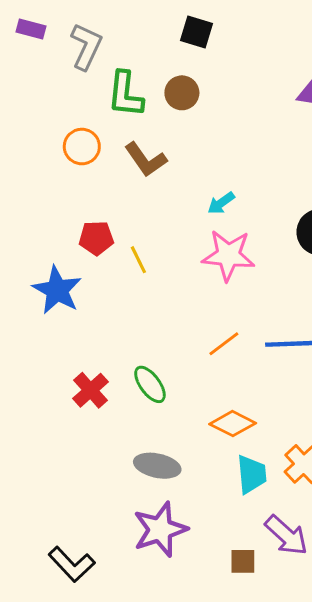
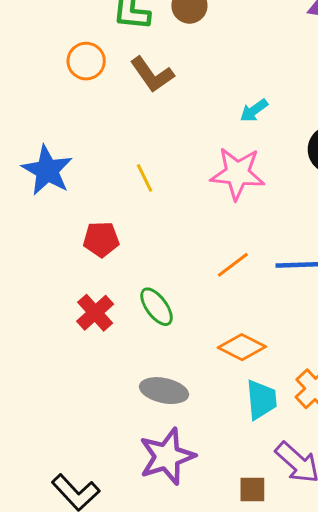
cyan arrow: (221, 203) -> (254, 110), moved
red pentagon: (96, 238) -> (101, 239), moved
blue star: (57, 290) -> (47, 170), moved

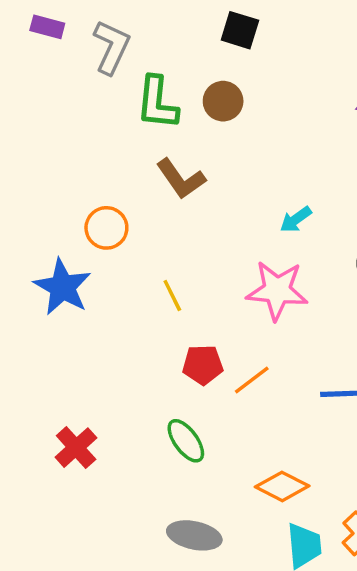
orange circle: (86, 61) -> (106, 228), moved
red pentagon: (101, 239) -> (203, 365), moved
orange line: (233, 265) -> (252, 380), moved
red cross: (95, 313) -> (76, 448), moved

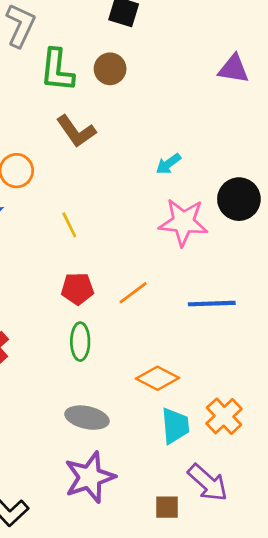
pink star: (277, 290) -> (183, 222), moved
red pentagon: (203, 365) -> (77, 289), moved
green ellipse: (186, 441) -> (80, 342), turned 36

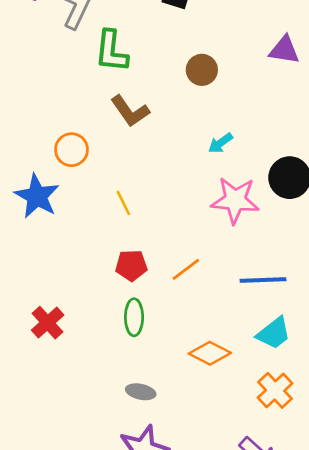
brown circle: (110, 69) -> (202, 70), moved
gray ellipse: (87, 418) -> (141, 392), size x0.7
cyan trapezoid: (175, 426) -> (274, 333), moved, turned 57

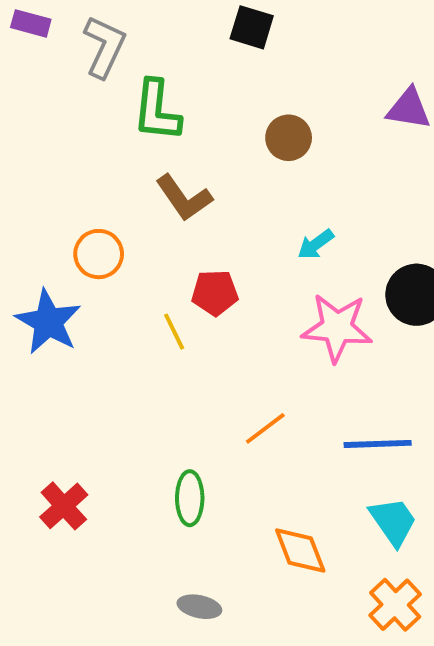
red pentagon: (131, 265) -> (215, 293), moved
cyan trapezoid: (274, 333) -> (393, 521), turned -87
orange diamond: (210, 353) -> (300, 550), turned 42

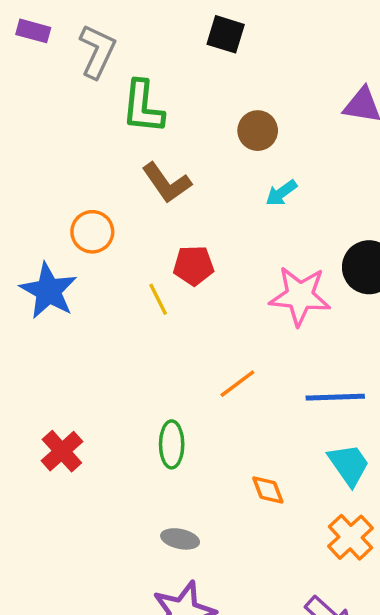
cyan arrow: (316, 244) -> (281, 193), moved
orange diamond: (300, 550) -> (268, 490), size x0.7

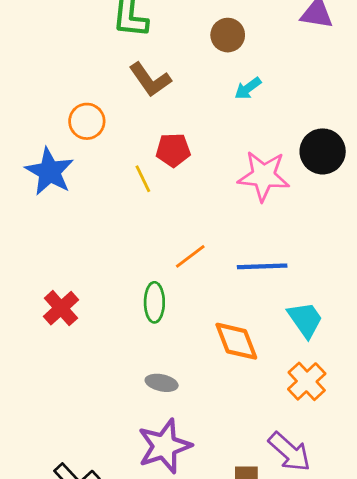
orange line: (237, 384) -> (190, 256), moved
blue line: (335, 397) -> (262, 266), moved
orange diamond: (268, 490) -> (236, 341), size x1.6

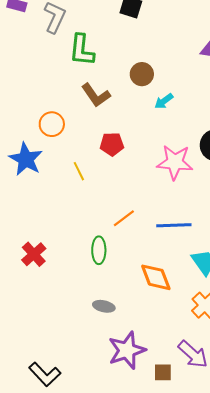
brown circle: (228, 35) -> (142, 74), moved
yellow line: (143, 179) -> (79, 171), moved
purple star: (164, 446) -> (127, 350), moved

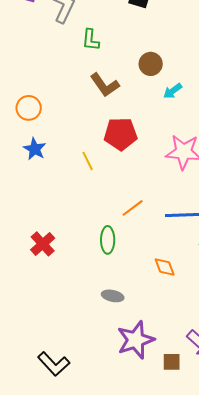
green L-shape: (82, 50) -> (91, 40), size x0.7
orange circle: (52, 124) -> (29, 108), moved
red pentagon: (112, 144) -> (121, 134), size x1.4
blue star: (26, 159) -> (35, 149), size x0.7
orange diamond: (156, 277) -> (165, 267), size x0.7

